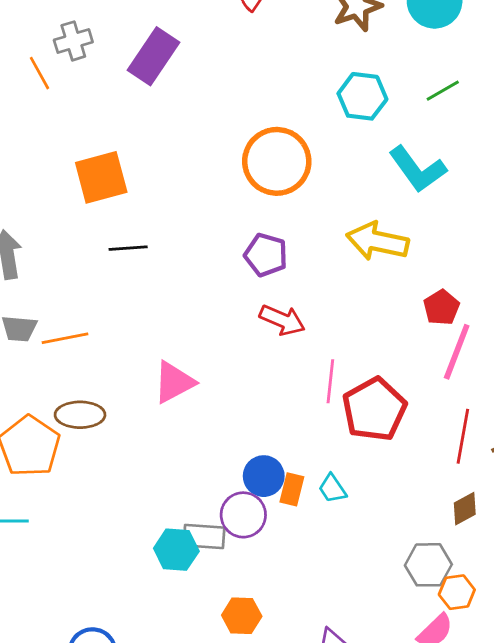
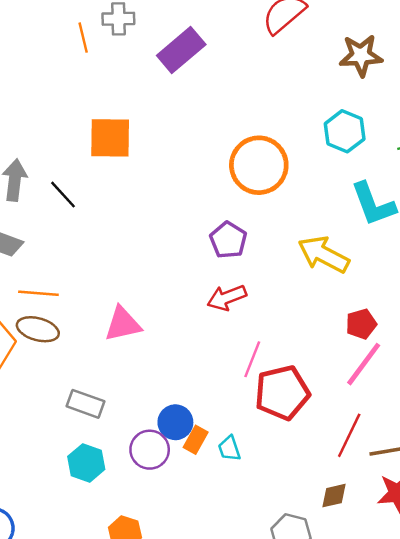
black line: (128, 248) -> (63, 195), moved, turned 36
red arrow: (282, 320) -> (227, 298), turned 120
orange line: (65, 338) -> (38, 293), moved
gray rectangle: (204, 537) -> (86, 404), moved

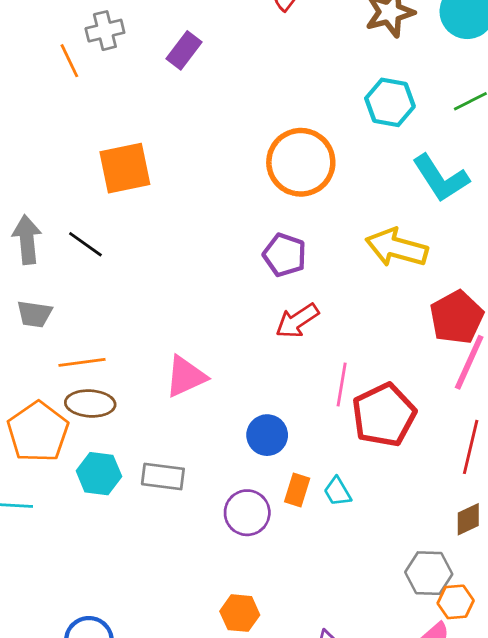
purple rectangle: (181, 50) -> (184, 50), size x0.7
red pentagon: (361, 324) -> (457, 317), size x1.5
blue circle: (175, 422) -> (267, 435), moved
cyan hexagon: (86, 463) -> (99, 474), moved

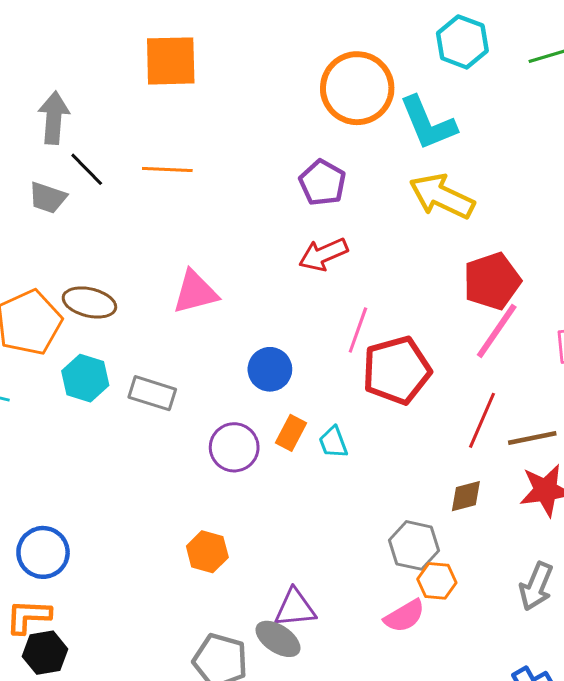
cyan L-shape: (441, 178) -> (428, 123), moved
black line: (85, 244) -> (87, 169), moved
orange line: (82, 362) -> (167, 170), moved

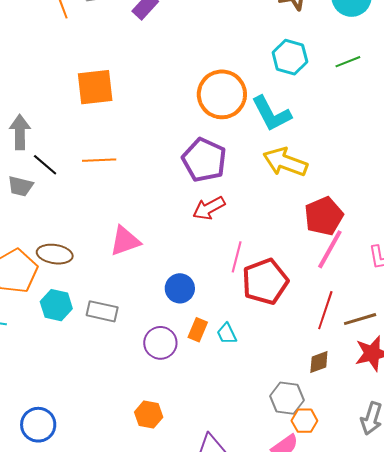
purple pentagon: (322, 183) -> (204, 160), size x1.4

